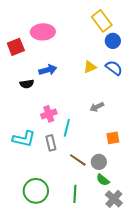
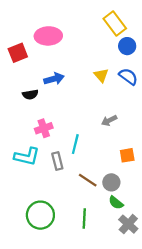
yellow triangle: (90, 67) -> (101, 75), turned -48
pink cross: (49, 114) -> (44, 128), moved

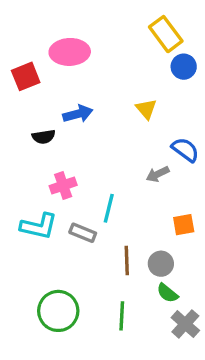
blue semicircle: (128, 76) -> (185, 150), moved
gray rectangle: (57, 161) -> (83, 233), turned -54
brown line: (88, 180) -> (127, 260), turned 54

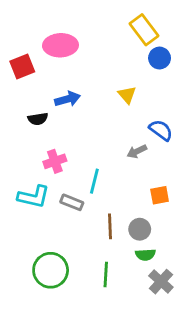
green semicircle: (167, 293) -> (145, 255), turned -42

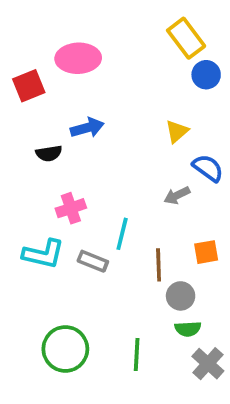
yellow triangle: (127, 95) -> (177, 131), moved, turned 30
brown line: (110, 226) -> (159, 265), moved

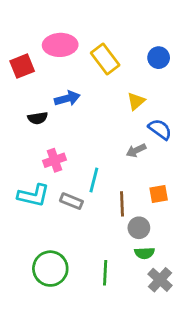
yellow rectangle: (186, 38) -> (105, 59), moved

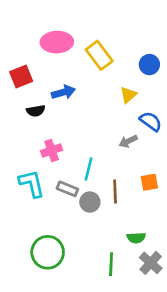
blue circle: (159, 58) -> (149, 65), moved
red square: (22, 66) -> (21, 76), moved
cyan L-shape: (33, 195) -> (32, 184), turned -116
gray circle: (139, 228) -> (90, 202), moved
green line: (105, 273) -> (111, 264), moved

